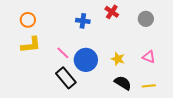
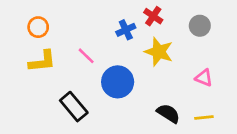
blue cross: (83, 21) -> (126, 30), moved, turned -32
pink line: (63, 53) -> (86, 56), moved
yellow star: (118, 59) -> (159, 52), moved, size x1.5
black rectangle: (66, 78) -> (74, 107), moved

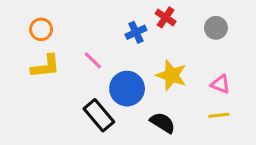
yellow star: (159, 52) -> (171, 75), moved
black rectangle: (74, 107) -> (99, 115), moved
black semicircle: (168, 113) -> (163, 123), moved
yellow line: (204, 117) -> (219, 115), moved

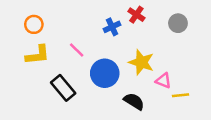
pink triangle: (220, 84) -> (163, 81), moved
black rectangle: (99, 115) -> (63, 88), moved

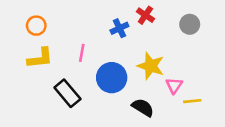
pink line: (77, 50) -> (82, 53), turned 56
pink triangle: (163, 81) -> (174, 85), turned 42

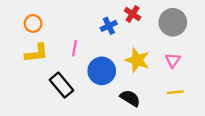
gray circle: (190, 24) -> (173, 22), size x1.5
pink triangle: (174, 85) -> (173, 60), moved

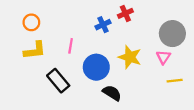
red cross: (133, 14) -> (125, 13), turned 32
gray circle: (173, 22) -> (172, 34), moved
yellow line: (175, 92) -> (175, 81), moved
black semicircle: (130, 98) -> (112, 93), moved

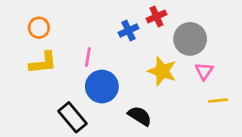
gray circle: (172, 34) -> (190, 39), moved
blue circle: (96, 67) -> (102, 87), moved
black rectangle: (58, 81) -> (72, 117), moved

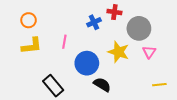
red cross: (156, 17) -> (114, 12), turned 32
blue circle: (102, 87) -> (87, 63), moved
yellow line: (218, 101) -> (159, 85), moved

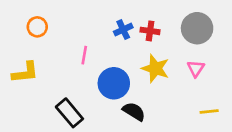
red cross: (114, 12) -> (150, 31), moved
gray circle: (139, 28) -> (197, 28), moved
yellow L-shape: (32, 46) -> (25, 73), moved

